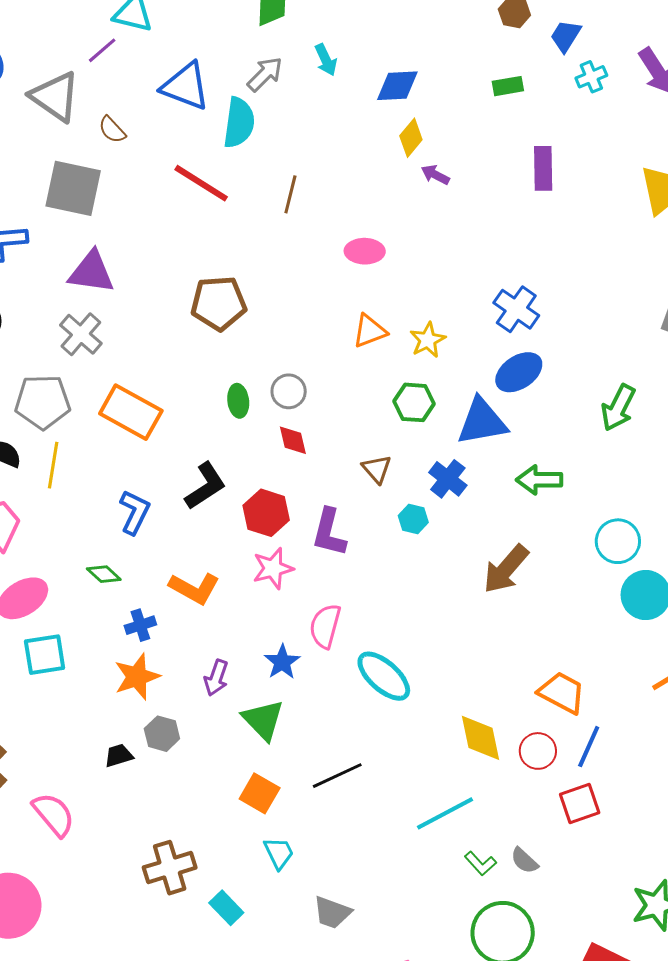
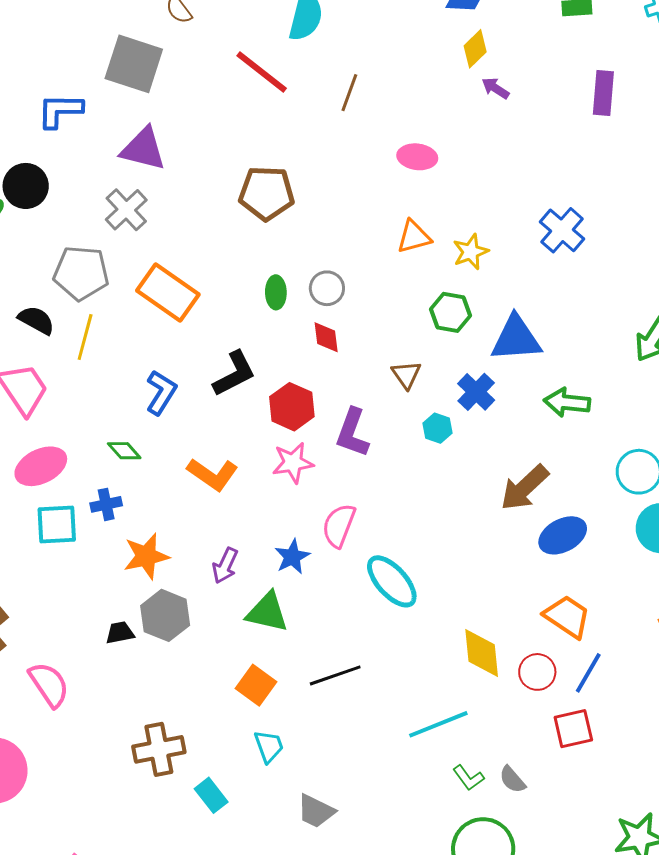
blue ellipse: (519, 372) -> (563, 535), moved
blue cross: (140, 625) -> (106, 504), moved
green triangle: (263, 720) -> (267, 612), turned -39
gray hexagon: (162, 734) -> (165, 615), size x1.4

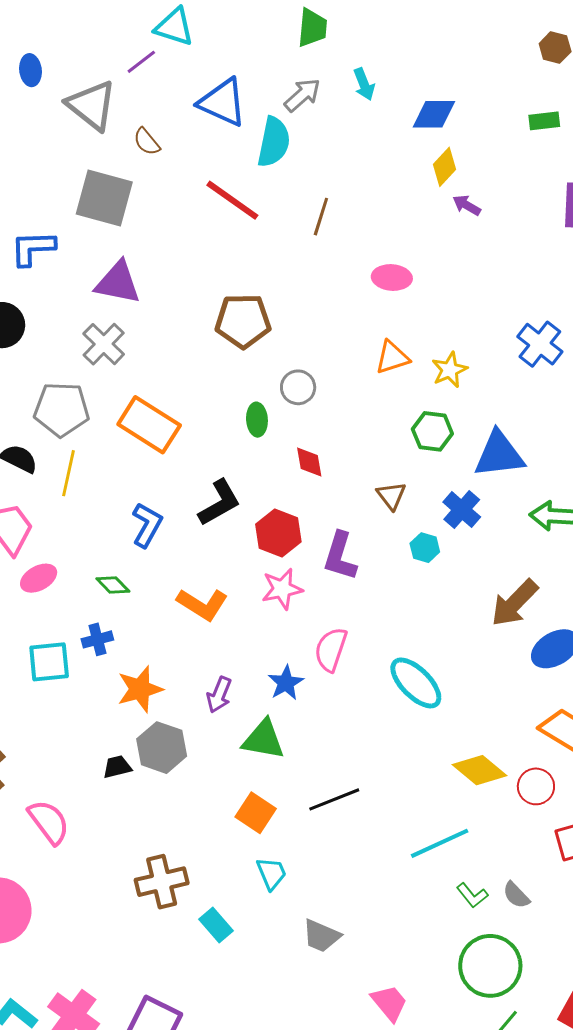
gray circle: (327, 288) -> (298, 387), moved
pink ellipse: (41, 466) -> (39, 578), moved, size x0.7
cyan ellipse: (392, 581) -> (416, 683), moved
yellow diamond: (482, 653) -> (479, 770), turned -42

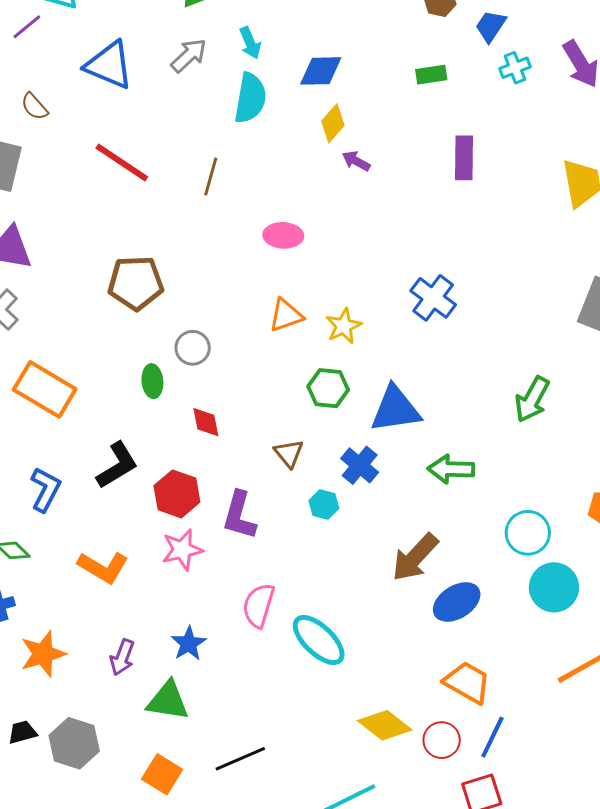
cyan semicircle: (274, 142) -> (250, 98), moved
pink semicircle: (331, 649) -> (259, 605), moved
gray hexagon: (162, 748) -> (74, 743), moved

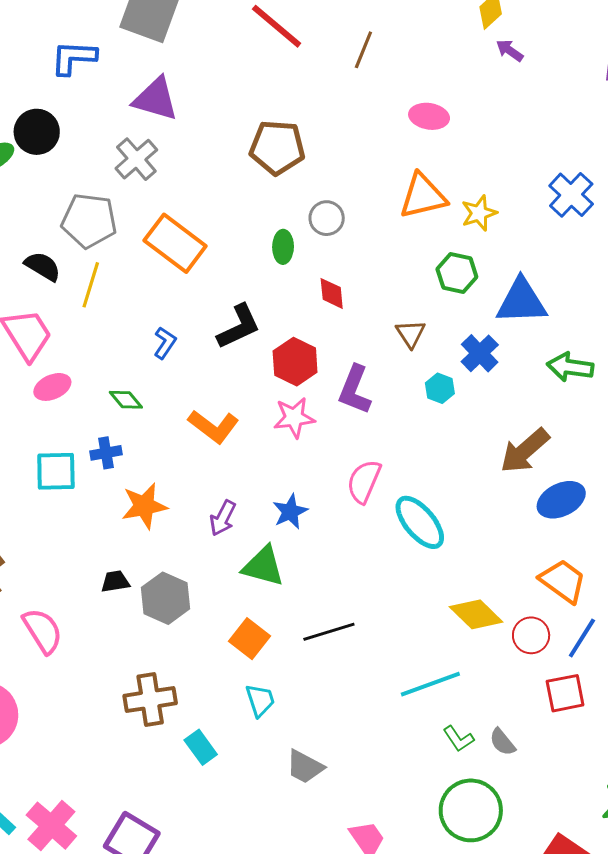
orange triangle: (286, 315) -> (423, 196), size x1.4
blue L-shape: (45, 489) -> (165, 343), size x0.7

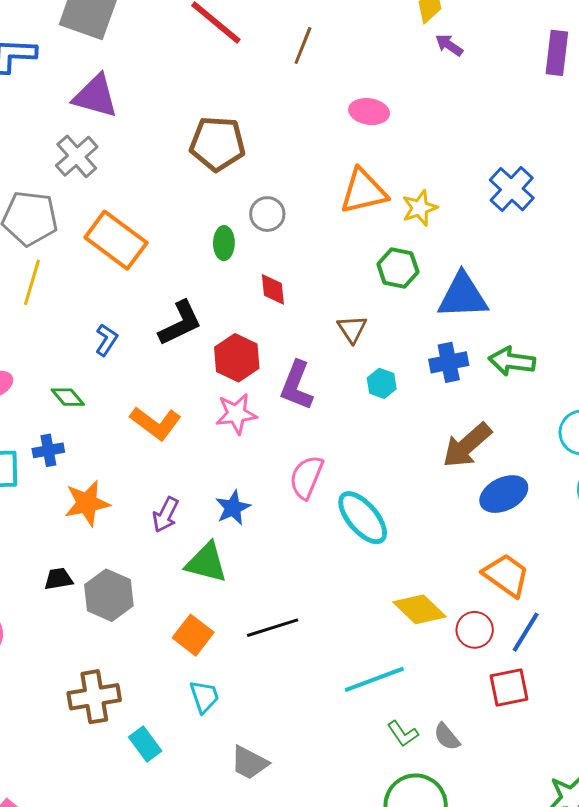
blue cross: (480, 353) -> (449, 362), moved, turned 33

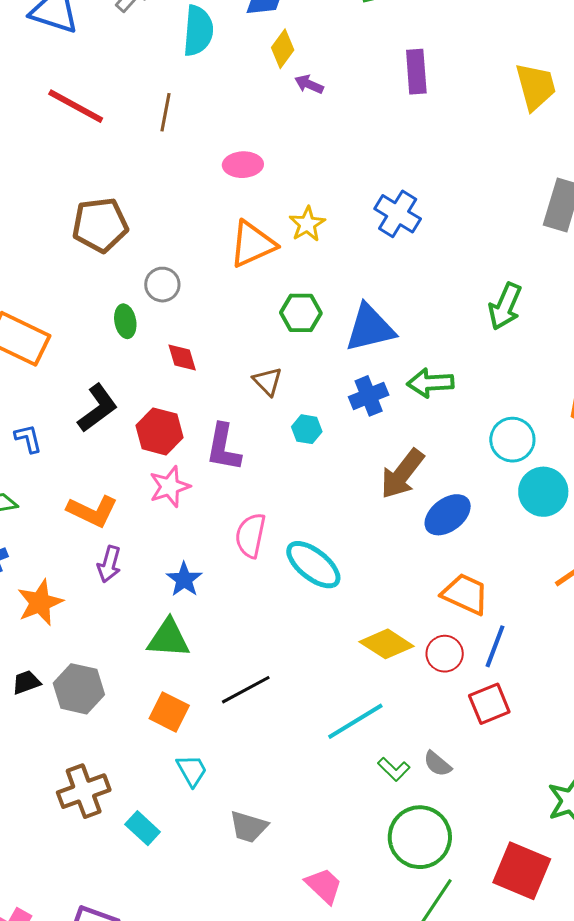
yellow star: (420, 208) -> (307, 224), moved
blue L-shape: (106, 340) -> (28, 439), turned -36
purple arrow: (166, 515) -> (109, 564), moved

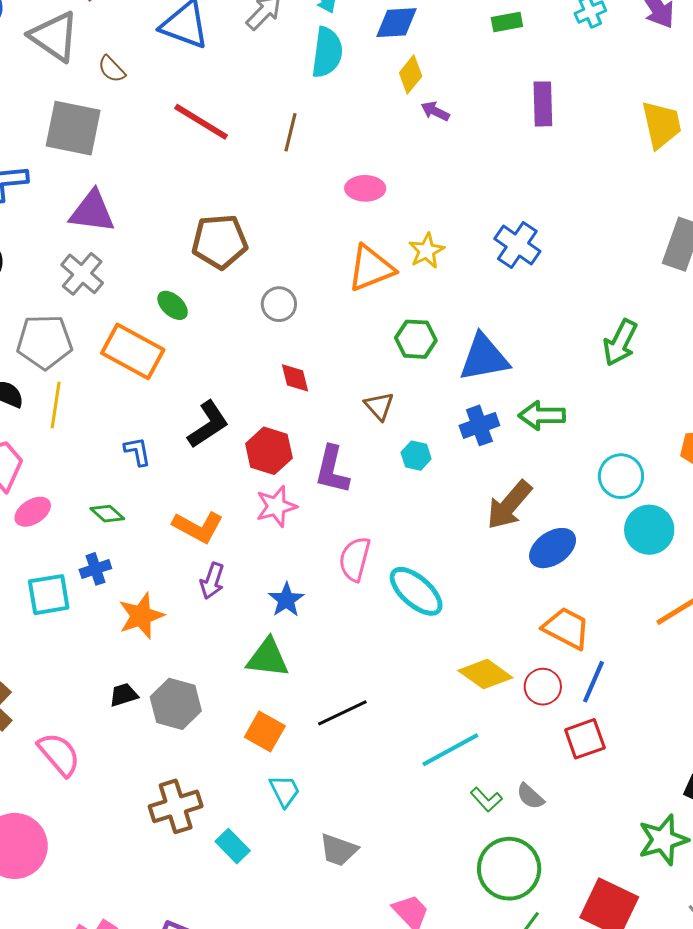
green ellipse: (125, 321) -> (173, 305), moved, turned -40

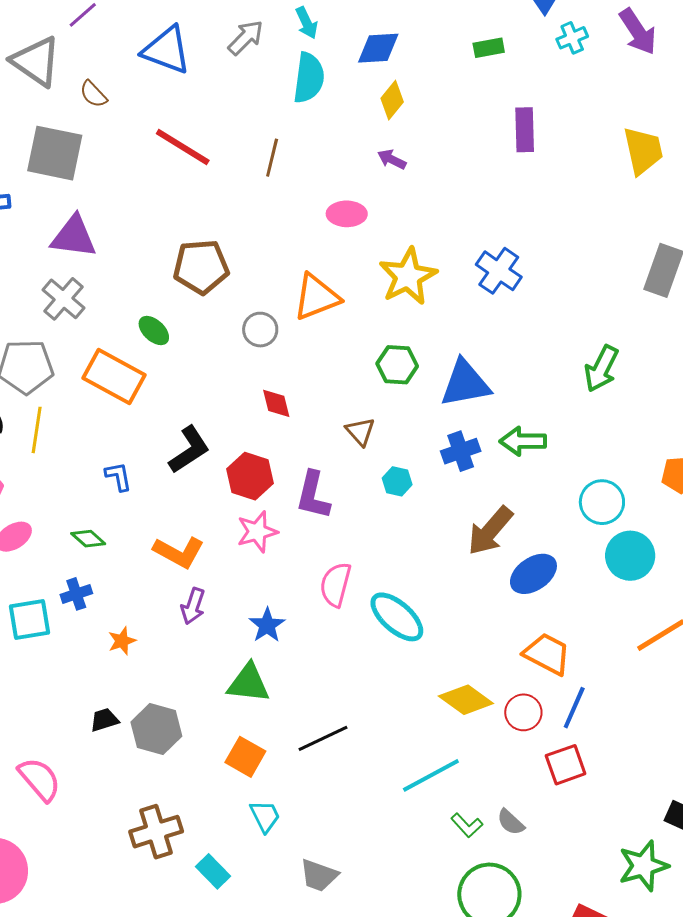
purple arrow: (435, 111) -> (392, 159), moved
yellow star: (426, 251) -> (408, 276), size x1.6
orange triangle: (371, 268) -> (316, 297), moved
orange star: (141, 616) -> (122, 641), size x0.6

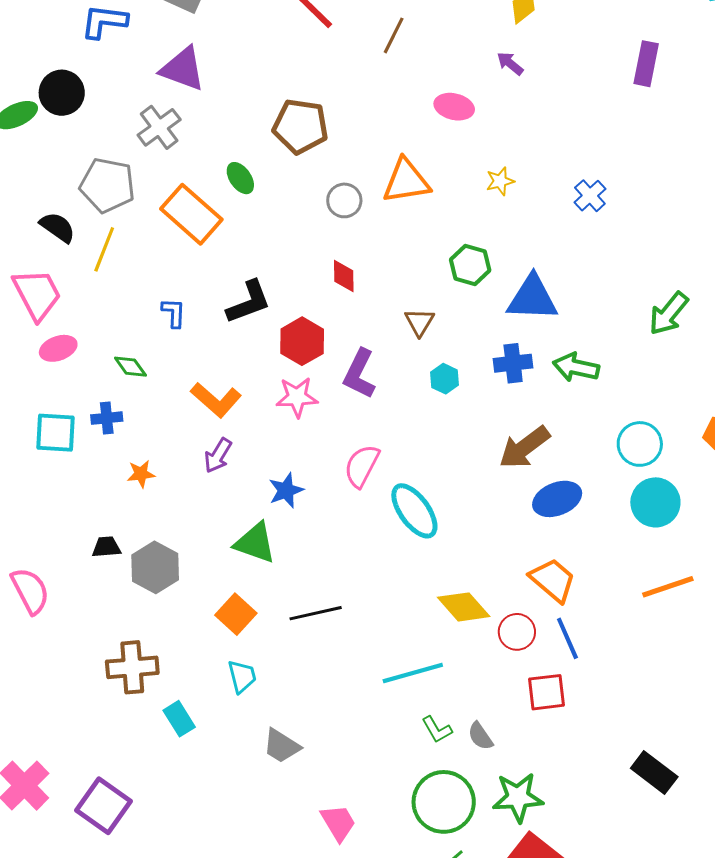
blue cross: (499, 271) -> (590, 196), size x0.7
yellow star: (408, 276) -> (500, 181), size x0.5
blue line: (574, 708) -> (567, 638), turned -60
green star: (643, 866) -> (518, 797), moved

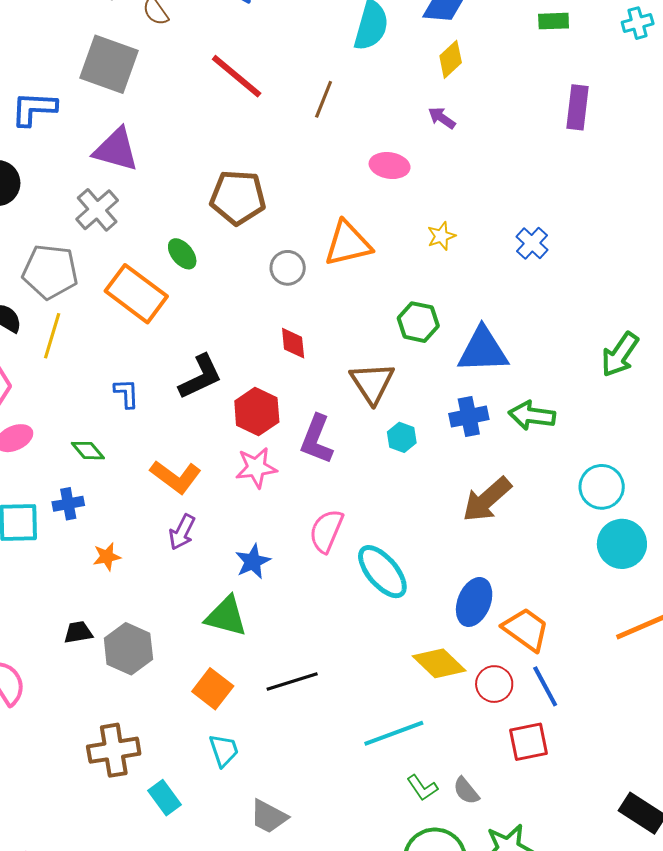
brown triangle: (419, 322) -> (372, 383), size x1.5
blue ellipse: (557, 499) -> (474, 602), moved, turned -42

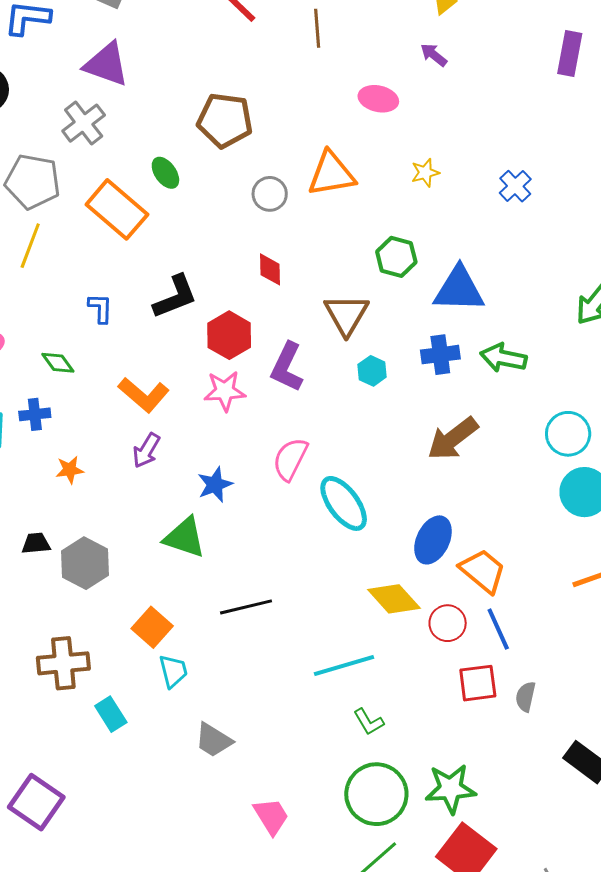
brown line: (324, 99) -> (317, 28), turned -30
orange square: (213, 689) -> (152, 627), moved
gray semicircle: (466, 791) -> (526, 697), moved, turned 48

